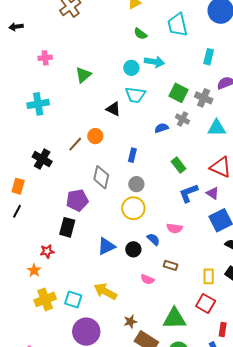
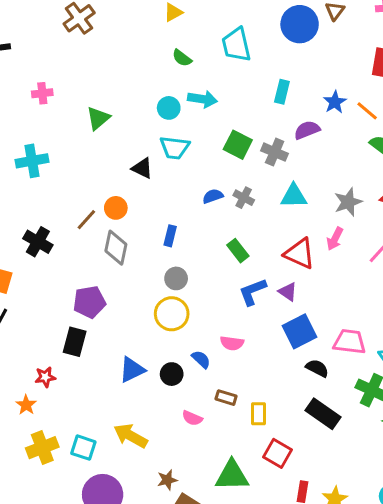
gray cross: (183, 119) -> (244, 198), moved
gray diamond: (101, 177) -> (116, 248), moved
yellow rectangle: (209, 276) -> (258, 414), moved

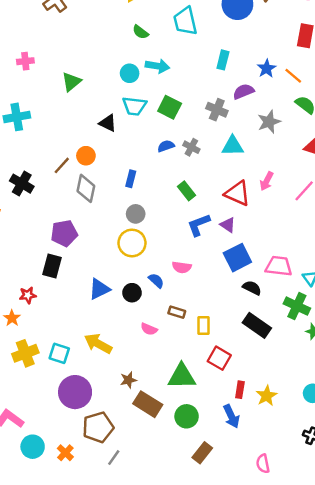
green square: (238, 145) -> (170, 107), moved
gray star: (348, 202) -> (269, 122), moved

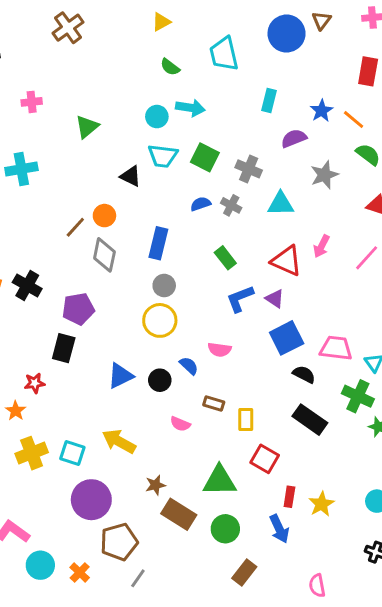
gray cross: (217, 110) -> (249, 169), moved
blue rectangle: (131, 179) -> (158, 243), size x1.5
black cross: (22, 184) -> (27, 286), moved

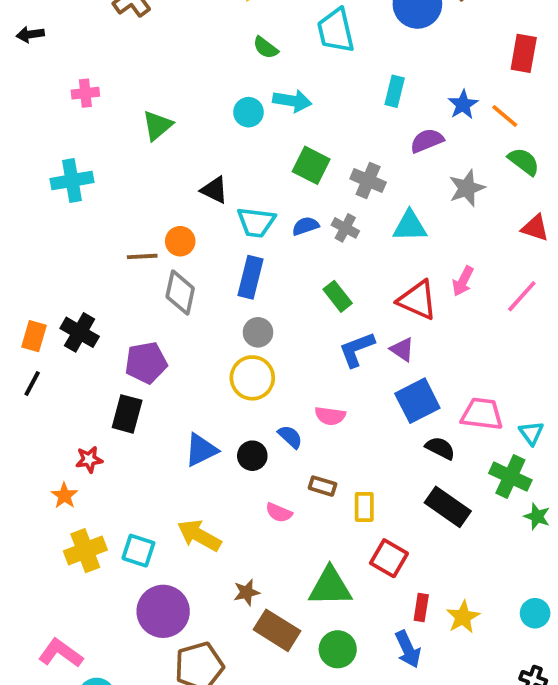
cyan trapezoid: (163, 156) -> (256, 222), moved
brown line: (75, 227) -> (142, 256), turned 45

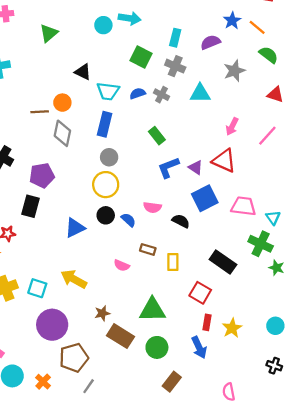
cyan rectangle: (395, 91) -> (175, 38), moved
red triangle: (417, 300) -> (224, 161), moved
black semicircle: (440, 448) -> (181, 221), moved
black circle: (252, 456) -> (106, 215), moved
red square: (389, 558) -> (200, 293), moved

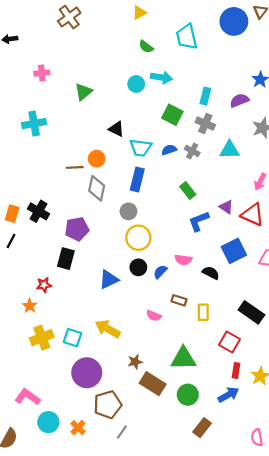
gray circle: (109, 157) -> (128, 211), moved
purple triangle: (196, 167) -> (226, 207), moved
blue semicircle: (128, 220) -> (160, 272), turned -88
blue arrow: (199, 347) -> (228, 395), turned -95

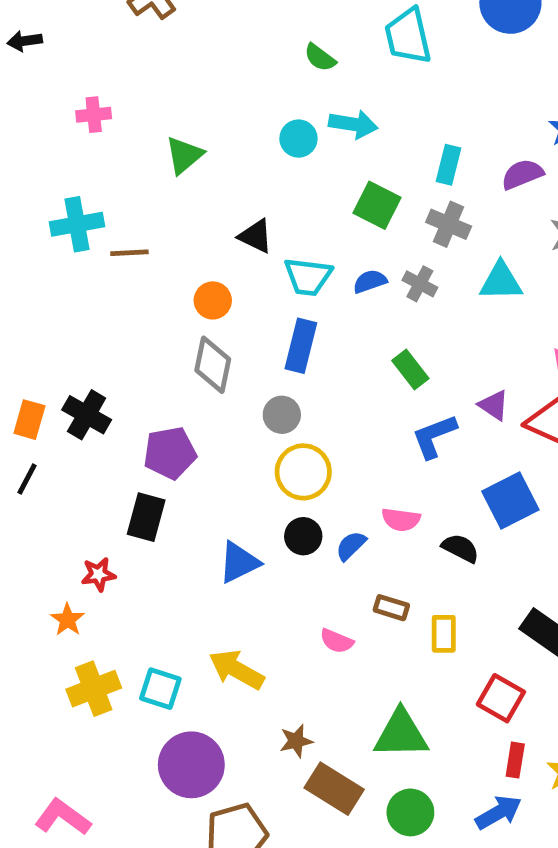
brown line: (75, 167) -> (129, 253), moved

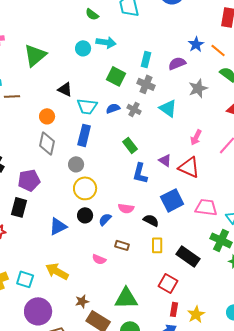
green triangle: (184, 155) -> (35, 55), size x1.4
cyan triangle: (501, 281) -> (168, 108), turned 36
blue L-shape: (434, 436) -> (140, 173), turned -55
yellow rectangle: (444, 634) -> (157, 245), moved

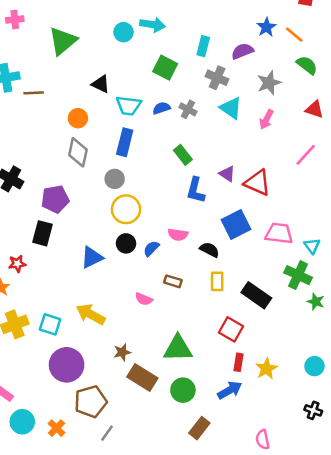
gray cross: (146, 84) -> (217, 78), moved
pink arrow: (196, 137) -> (266, 119), moved

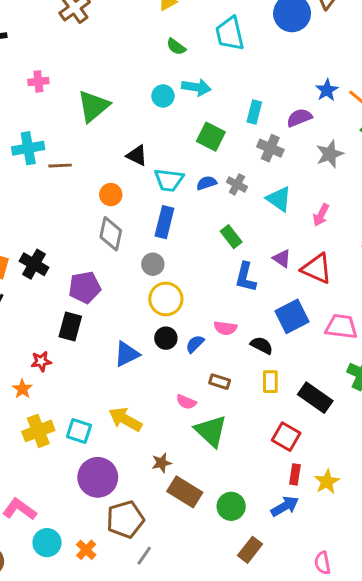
cyan triangle: (231, 108) -> (279, 199), moved
pink arrow: (266, 119) -> (321, 215), moved
green triangle: (178, 348) -> (211, 431), moved, turned 44

